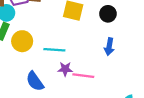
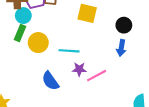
black circle: (108, 14) -> (124, 25), moved
pink line: (83, 76) -> (97, 76), turned -36

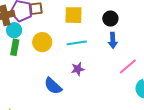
yellow circle: (38, 43) -> (42, 42), moved
cyan line: (69, 51) -> (77, 43), moved
pink line: (97, 76) -> (128, 66), moved

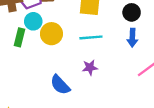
cyan circle: (14, 30) -> (33, 21), moved

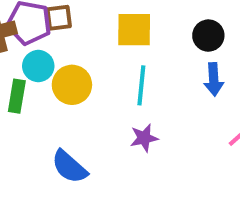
cyan line: (91, 37) -> (141, 85), turned -75
blue semicircle: (60, 85) -> (69, 167), moved

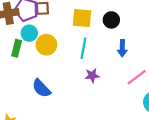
black circle: (208, 36) -> (111, 20), moved
purple star: (144, 138) -> (92, 76), moved

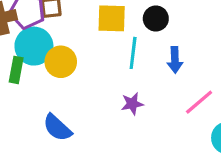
cyan circle: (29, 33) -> (34, 46), size x1.5
cyan line: (83, 48) -> (133, 53), moved

